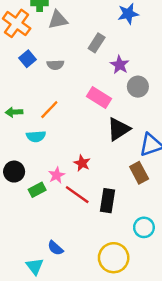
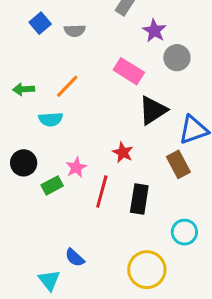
red star: (82, 163) -> (123, 152), moved
red line: (77, 195) -> (102, 191), turned 70

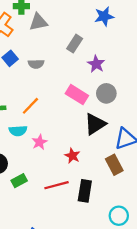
gray circle: (177, 58) -> (106, 93), moved
pink star: (76, 167) -> (40, 142), moved
red line: (102, 191) -> (56, 185), turned 60

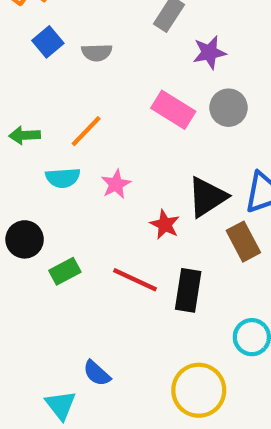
purple star: (96, 64) -> (209, 52), turned 30
black triangle: (95, 124) -> (207, 197), moved
pink star: (40, 142) -> (116, 184), moved
red line: (56, 185) -> (135, 280), turned 40

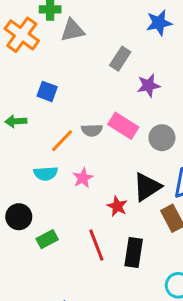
blue square: (48, 42) -> (47, 91), moved, turned -30
gray semicircle: (97, 52) -> (92, 130), moved
gray circle: (228, 108) -> (162, 138), moved
green arrow: (25, 135) -> (16, 121), moved
red line: (135, 280) -> (96, 245), turned 44

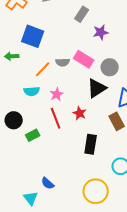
blue square: (47, 91) -> (33, 36), size x1.6
black triangle: (147, 187) -> (97, 88), moved
red line: (96, 245) -> (56, 118), moved

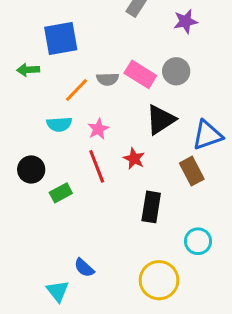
purple star: (101, 32) -> (186, 21), moved
blue square: (33, 36) -> (61, 39), turned -30
gray circle: (110, 67) -> (176, 71), moved

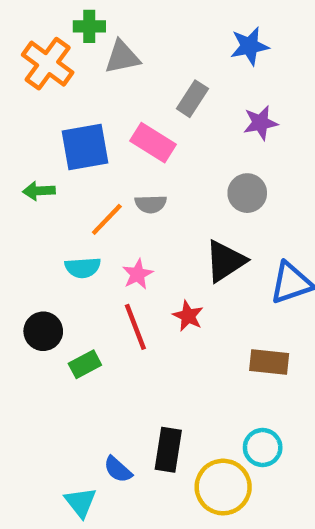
pink rectangle: (140, 74) -> (153, 143), moved
brown rectangle: (192, 171) -> (269, 362), moved, turned -56
black rectangle: (151, 207) -> (168, 450), moved
cyan circle: (198, 241) -> (263, 448), moved

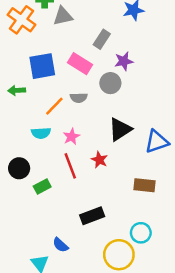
purple star: (260, 123) -> (124, 61), moved
gray circle: (247, 193) -> (110, 83), moved
black rectangle: (168, 450) -> (92, 216), moved, turned 60

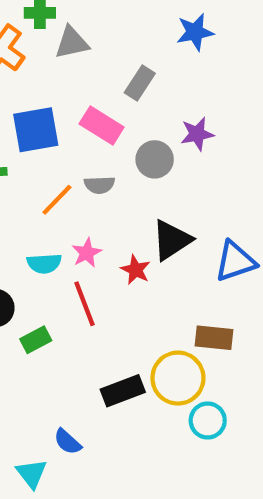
purple star: (124, 61) -> (197, 134), moved
cyan semicircle: (41, 133) -> (44, 263), moved
red star: (99, 160) -> (135, 270), moved
yellow circle: (119, 255) -> (178, 378), moved

